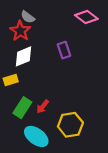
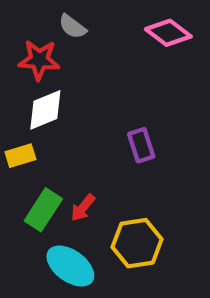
gray semicircle: (28, 17) -> (72, 27), moved
red star: (20, 31) -> (39, 60), turned -30
purple rectangle: (64, 50) -> (141, 145), moved

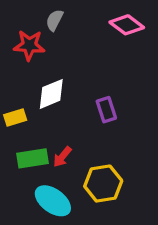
gray semicircle: (72, 27) -> (54, 20), turned 80
white diamond: (45, 110) -> (51, 94), moved
green rectangle: (43, 210) -> (32, 158), turned 48

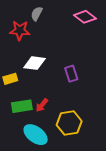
white diamond: (51, 94) -> (34, 63), turned 30

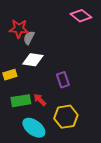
gray semicircle: (37, 14) -> (29, 38), moved
purple rectangle: (71, 74) -> (63, 80), moved
red arrow: (42, 105) -> (40, 100), turned 96

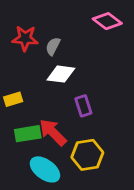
gray semicircle: (29, 38) -> (53, 46), moved
white diamond: (33, 60) -> (61, 74), moved
red arrow: (40, 100) -> (53, 132), size x1.6

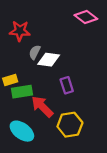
gray semicircle: (53, 46) -> (35, 52), moved
green rectangle: (28, 134) -> (22, 92), moved
cyan ellipse: (45, 169) -> (22, 131), moved

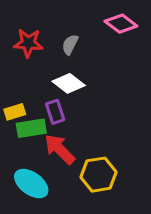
gray semicircle: (35, 52) -> (70, 45), moved
white diamond: (49, 60) -> (69, 83), turned 30
purple rectangle: (67, 85) -> (55, 112), moved

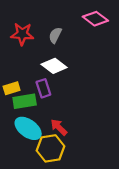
red arrow: (60, 149) -> (59, 127), moved, size x0.7
yellow hexagon: (98, 175) -> (51, 148), moved
cyan ellipse: (31, 184) -> (28, 128), moved

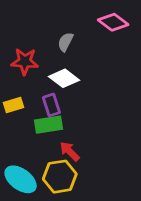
red star: (22, 34) -> (25, 61), moved
green rectangle: (25, 101) -> (49, 125), moved
cyan ellipse: (28, 128) -> (21, 179), moved

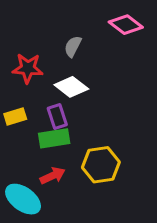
red arrow: (70, 151) -> (53, 176), moved, turned 110
yellow hexagon: (60, 177) -> (101, 165), moved

